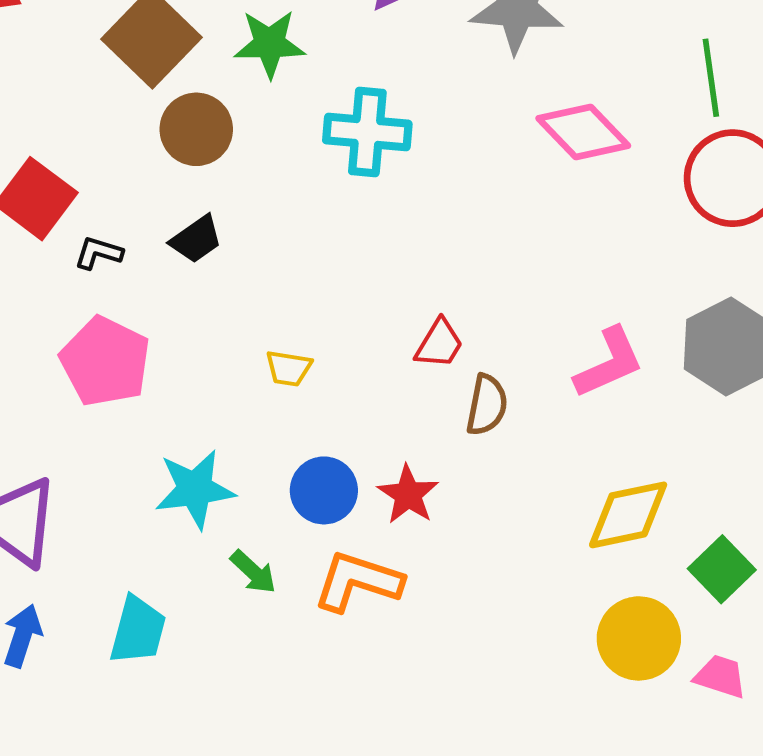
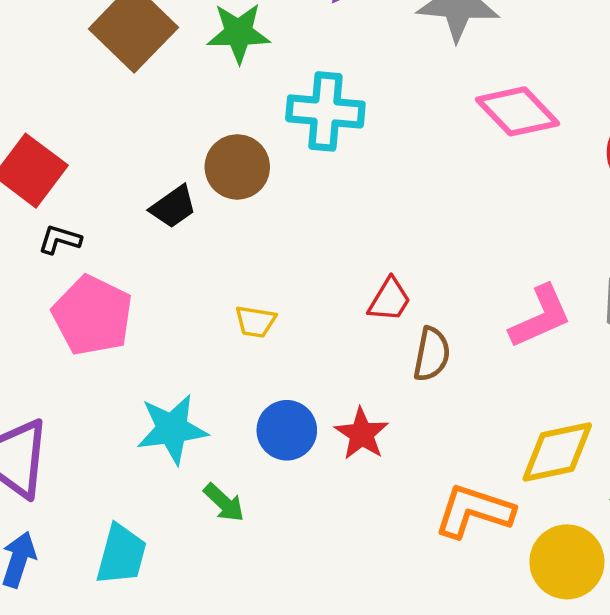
brown circle: (196, 129) -> (237, 167), moved
black L-shape: (98, 253) -> (60, 239), moved
orange L-shape: (358, 581) -> (474, 511), moved

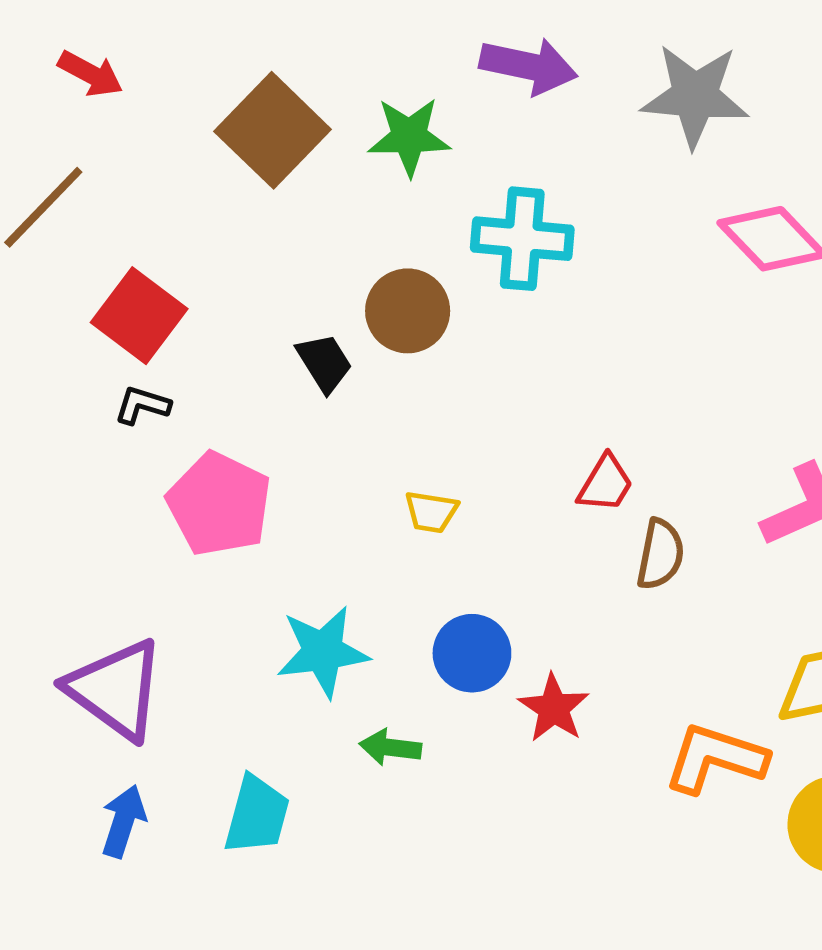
black trapezoid: (173, 207) -> (324, 363), turned -87
black L-shape: (60, 239) -> (142, 405), moved
red star: (362, 434) -> (554, 708), moved
green arrow: (224, 503) -> (390, 747), turned 144

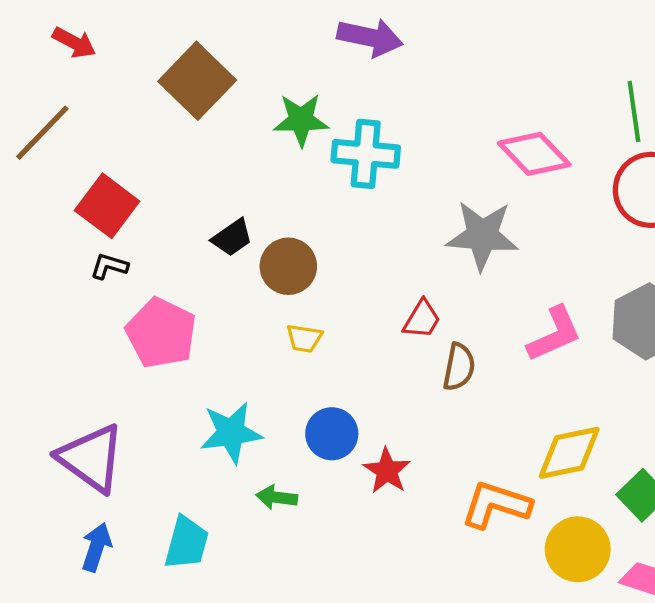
gray star: (695, 96) -> (482, 236), moved
green star: (409, 137) -> (301, 120), moved
brown circle: (408, 311) -> (288, 266), moved
black trapezoid: (324, 363) -> (232, 238), turned 87

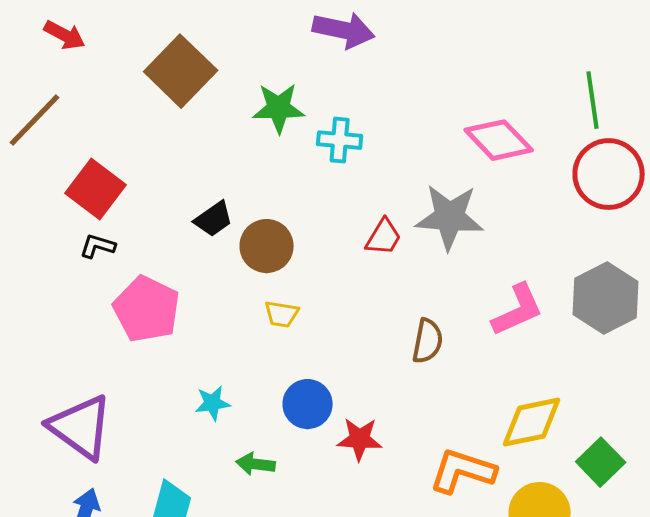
cyan cross: (366, 154) -> (340, 140), size x0.7
red trapezoid: (422, 319) -> (384, 237), moved
cyan star: (231, 433) -> (213, 403), size x0.6
red star: (387, 471) -> (360, 439), turned -30

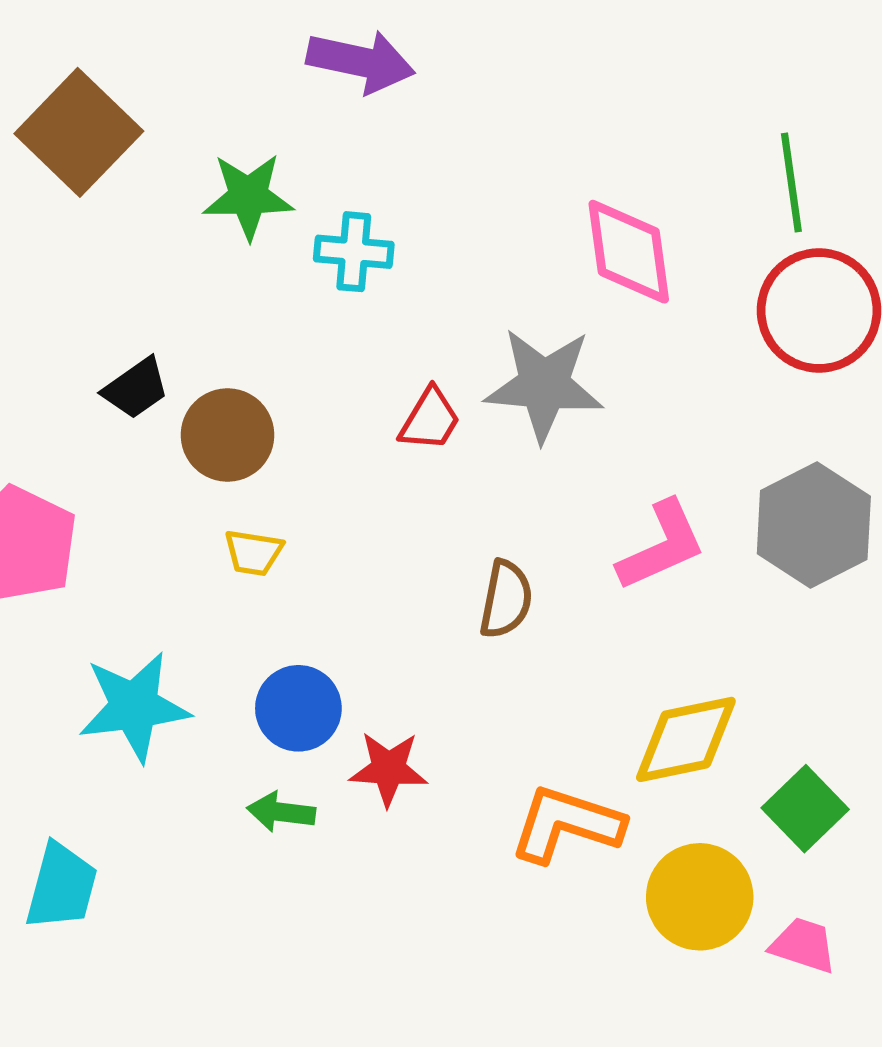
pink diamond: (499, 140) -> (629, 252), turned 36
cyan star: (213, 403) -> (134, 707), size x1.8
green arrow: (256, 464) -> (281, 812), moved

